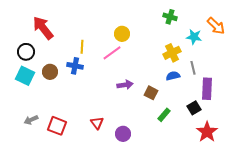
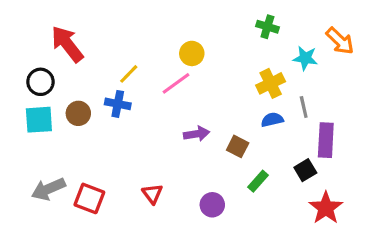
yellow line: (82, 47) -> (129, 74), turned 40
cyan square: (25, 76) -> (39, 120), turned -30
gray arrow: (31, 120) -> (48, 189), size x1.5
purple circle: (123, 134) -> (212, 205), moved

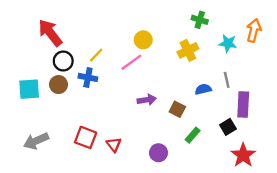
orange arrow: (340, 41) -> (254, 30), turned -120
black circle: (40, 82) -> (63, 61), moved
yellow cross: (271, 83) -> (188, 50), moved
red square: (89, 198) -> (86, 137), moved

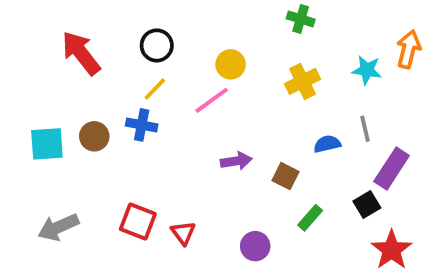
green cross: (200, 20) -> (301, 19), moved
black circle: (63, 61) -> (157, 45), moved
purple rectangle: (243, 105) -> (392, 169), turned 30

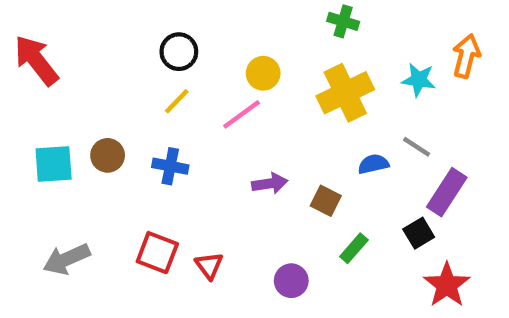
red arrow: (81, 53) -> (36, 60), moved
yellow cross: (303, 81) -> (345, 93), size x1.4
blue cross: (142, 125) -> (170, 166), moved
gray line: (365, 129) -> (417, 147), turned -44

